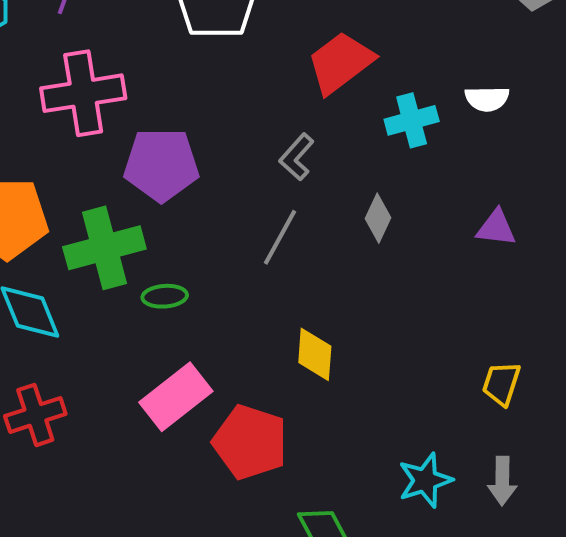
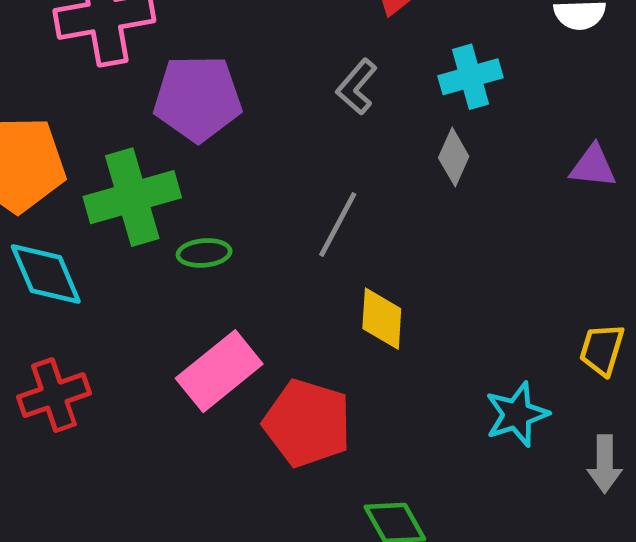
cyan cross: (412, 120) -> (471, 77), moved
gray line: (280, 237) -> (338, 225), moved
cyan star: (425, 480) -> (517, 414), moved

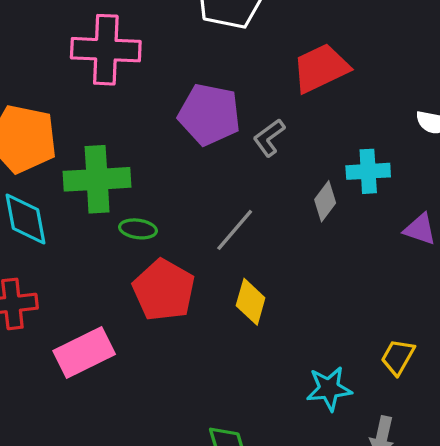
cyan cross: (471, 77) -> (368, 171), moved
purple pentagon: (198, 98) -> (209, 114), moved
pink rectangle: (219, 371) -> (84, 353), moved
red pentagon: (307, 423) -> (164, 290), moved

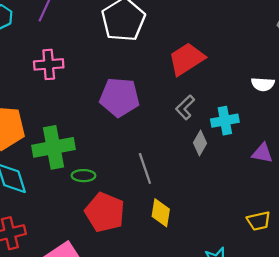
pink cross: (106, 50) -> (49, 64), size x0.7
gray L-shape: (269, 138) -> (185, 107), moved
gray line: (235, 230) -> (145, 168), turned -52
yellow trapezoid: (398, 357) -> (259, 221), moved, turned -125

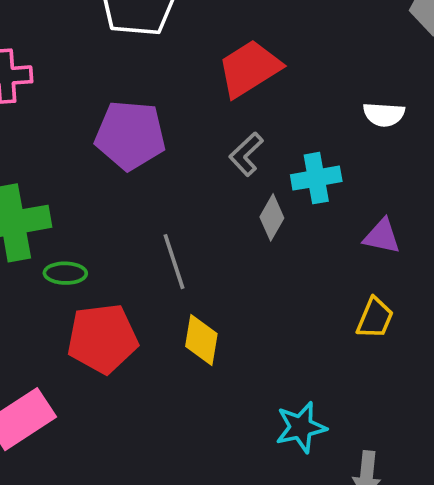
red pentagon: (105, 212) -> (102, 338), turned -30
yellow trapezoid: (259, 221) -> (375, 318), moved, turned -55

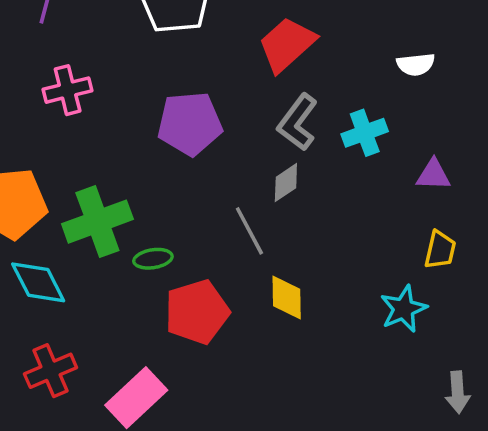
gray L-shape: (246, 154) -> (298, 122), size x1.4
gray diamond: (272, 217) -> (286, 183), moved, turned 36
cyan star: (301, 427) -> (404, 309), moved

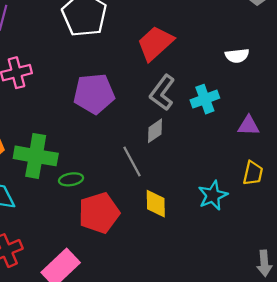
green cross: (97, 222) -> (36, 156), turned 30
cyan star: (404, 309) -> (213, 195), moved

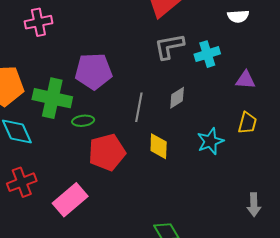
gray L-shape: (162, 93) -> (169, 46), turned 40
purple pentagon: (94, 94) -> (93, 71), moved
gray diamond: (155, 131) -> (177, 98), moved
gray line: (132, 161) -> (139, 107), turned 36

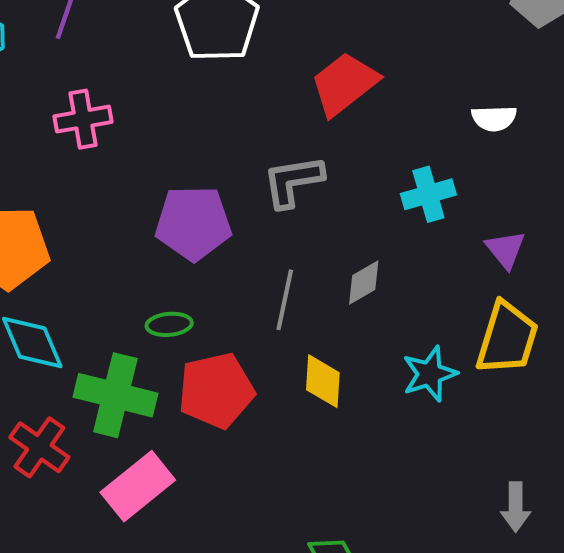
gray L-shape: (169, 46) -> (293, 181), moved
purple triangle: (245, 80) -> (506, 249), turned 45
green cross: (52, 98) -> (115, 395), moved
yellow trapezoid: (247, 123) -> (507, 338), size x1.6
red cross: (22, 182) -> (39, 447), turned -36

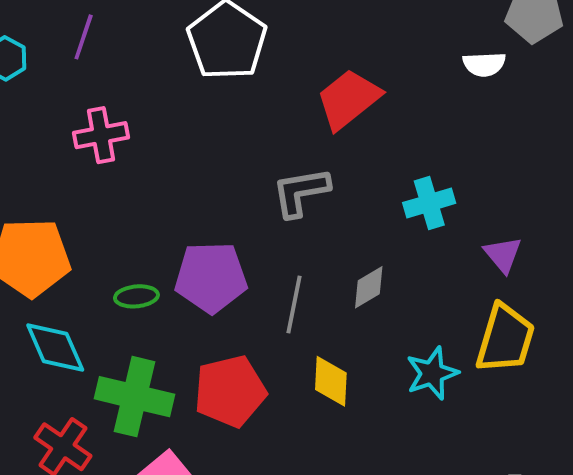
white semicircle: (494, 118) -> (484, 64), moved
purple pentagon: (193, 223) -> (211, 277), moved
green ellipse: (169, 324) -> (136, 296), moved

